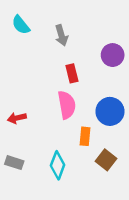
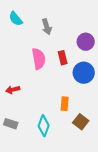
red rectangle: (72, 73) -> (63, 58), moved
pink semicircle: (67, 105) -> (39, 59), moved
blue circle: (110, 111) -> (84, 73), moved

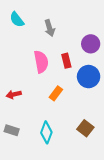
orange rectangle: (65, 104) -> (56, 93), moved, turned 32

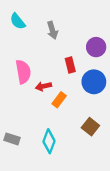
pink semicircle: (41, 62) -> (23, 72), moved
red arrow: (14, 94) -> (43, 86), moved
brown square: (85, 128) -> (90, 127), moved

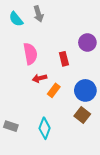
gray arrow: (52, 30) -> (38, 14), moved
pink semicircle: (23, 72) -> (30, 54), moved
blue circle: (94, 82) -> (85, 90), moved

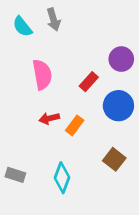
red rectangle: (64, 59) -> (89, 82), turned 56
red arrow: (39, 78) -> (49, 118), moved
blue circle: (85, 90) -> (118, 106), moved

